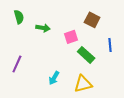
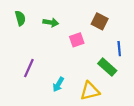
green arrow: (43, 28) -> (51, 22), moved
green rectangle: (86, 55) -> (107, 67), moved
purple line: (17, 64) -> (29, 68), moved

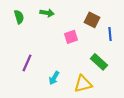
green arrow: (51, 22) -> (47, 13), moved
blue line: (119, 49) -> (110, 34), moved

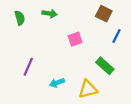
brown square: (92, 20) -> (104, 14), moved
blue line: (110, 34) -> (117, 36), turned 32
cyan arrow: (54, 78) -> (57, 83), turned 40

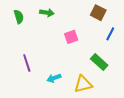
purple line: (28, 67) -> (27, 63), turned -42

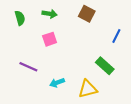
brown square: (98, 13) -> (87, 14), moved
pink square: (71, 37) -> (50, 39), moved
purple line: (27, 63) -> (28, 67), turned -48

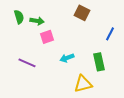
green arrow: (50, 14) -> (37, 21), moved
green rectangle: (105, 66) -> (99, 62), turned 36
cyan arrow: (57, 83) -> (67, 58), moved

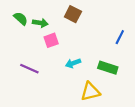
brown square: (82, 13) -> (73, 14), moved
green semicircle: (19, 17) -> (21, 19), turned -32
green rectangle: (99, 62) -> (108, 68), turned -60

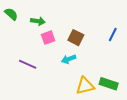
brown square: (73, 14) -> (76, 38), moved
green semicircle: (21, 19) -> (11, 14), moved
green rectangle: (108, 68) -> (109, 84), moved

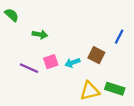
green arrow: (38, 21) -> (40, 34), moved
pink square: (48, 38) -> (51, 62), moved
brown square: (76, 38) -> (96, 55), moved

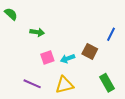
purple line: (29, 68) -> (32, 84), moved
green rectangle: (115, 89) -> (107, 83), turned 42
yellow triangle: (90, 91) -> (65, 85), moved

